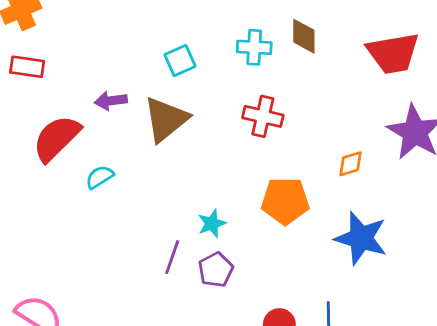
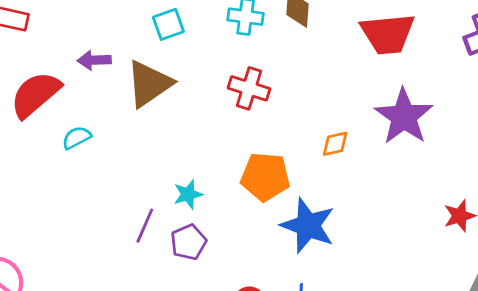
blue star: (361, 238) -> (308, 226), moved

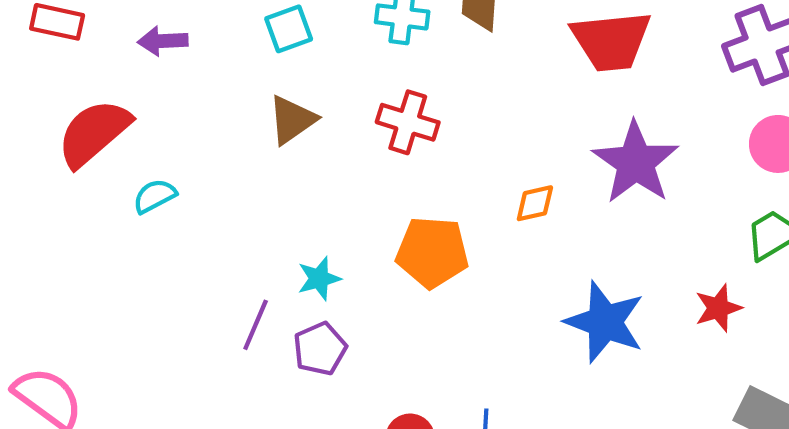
purple arrow: (94, 60) -> (163, 41), moved
brown triangle: (149, 84) -> (292, 120), moved, size x0.7
blue star: (308, 226) -> (605, 322), moved

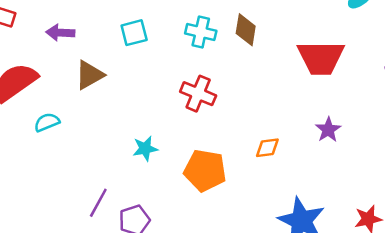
brown triangle: (292, 120) -> (89, 75), moved
purple star: (636, 162) -> (328, 130), size x0.5
cyan star: (319, 279) -> (145, 149), moved

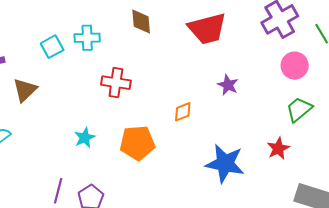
cyan cross: (201, 32) -> (87, 38), moved

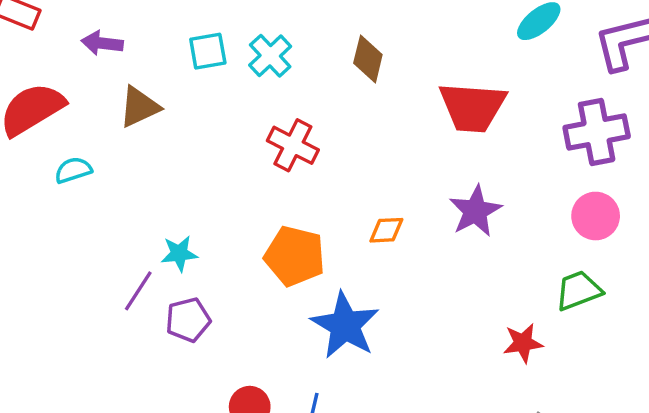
cyan cross: (87, 38) -> (270, 56), turned 30
purple star: (228, 85) -> (475, 211), size x1.4
cyan star: (85, 138) -> (179, 254), moved
blue star: (225, 164) -> (345, 325), moved

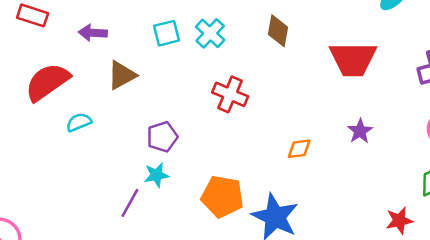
purple star: (475, 211) -> (360, 131), size x0.7
orange pentagon: (295, 256) -> (222, 197), moved
purple pentagon: (188, 320) -> (162, 137), moved

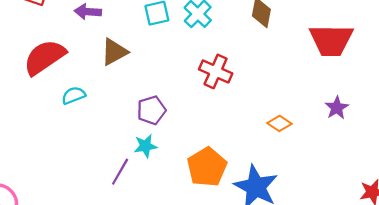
orange diamond: (299, 149) -> (279, 123), turned 40
orange pentagon: (222, 197) -> (207, 167), turned 30

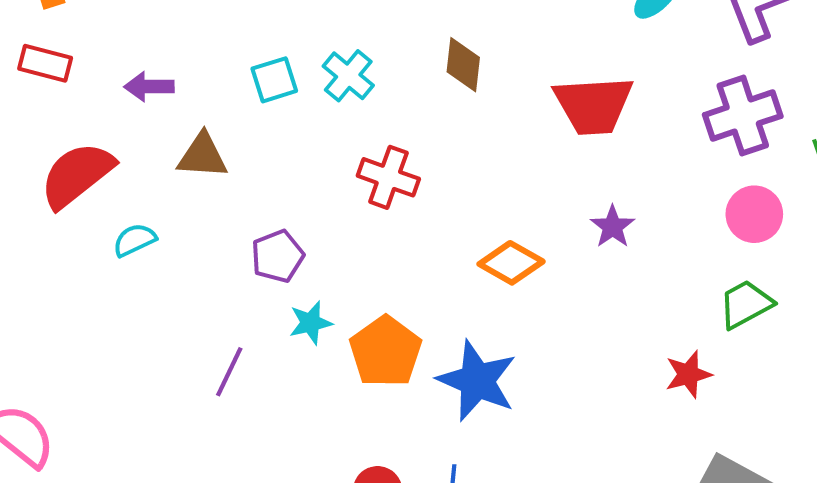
brown triangle: (114, 52) -> (202, 156), turned 36
orange diamond: (279, 123) -> (511, 263), size x1.4
cyan star: (145, 146) -> (311, 323), moved

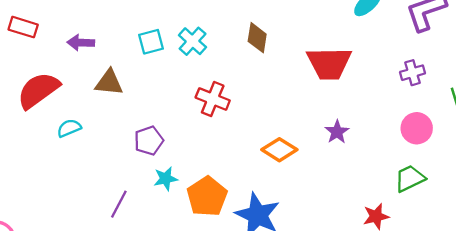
purple cross: (743, 115) -> (413, 73), size x0.6

